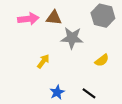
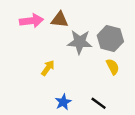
gray hexagon: (103, 16) -> (110, 38), moved
yellow semicircle: (102, 60) -> (113, 67), turned -80

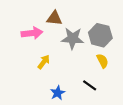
pink arrow: (31, 21) -> (32, 33), moved
black line: (99, 103) -> (90, 85), moved

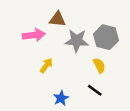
yellow semicircle: (102, 61) -> (99, 65), moved

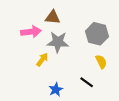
gray star: (77, 41) -> (58, 42), moved
yellow semicircle: (99, 65) -> (101, 62), moved

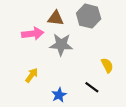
gray hexagon: (97, 34) -> (89, 16), moved
yellow arrow: (42, 60) -> (32, 75), moved

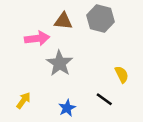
gray star: (61, 45) -> (60, 63), moved, turned 30
yellow arrow: (32, 75) -> (23, 101), moved

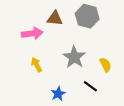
gray star: (60, 63) -> (74, 57), moved
yellow arrow: (23, 101) -> (37, 65), moved, turned -64

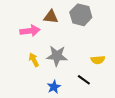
gray star: (74, 57) -> (57, 56), moved, turned -30
yellow semicircle: (105, 65) -> (98, 60), turned 112

